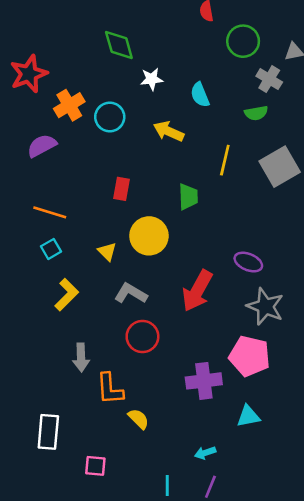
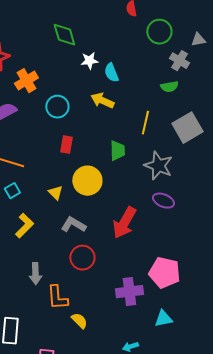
cyan semicircle: (200, 95) -> (111, 73), moved
cyan circle: (110, 117) -> (57, 107), moved
gray star: (265, 306) -> (158, 166), moved

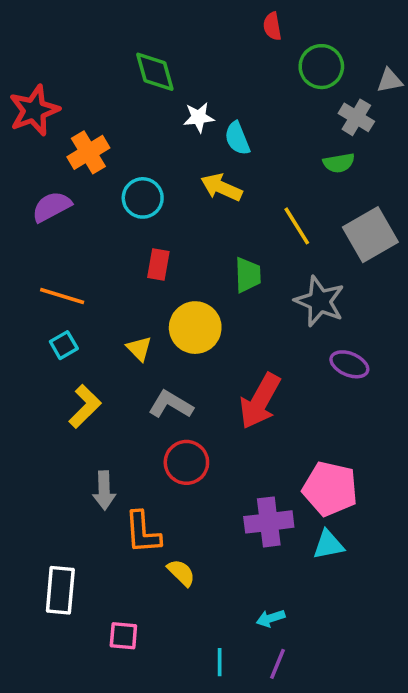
yellow line: (145, 123) -> (297, 226), turned -45
purple ellipse: (163, 201) -> (349, 364), moved
cyan triangle: (163, 319) -> (328, 545), moved

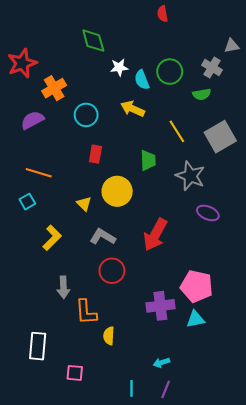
green circle: (321, 67) -> (170, 72), moved
cyan square: (64, 345) -> (27, 202), moved
yellow semicircle: (181, 573) -> (109, 336), turned -132

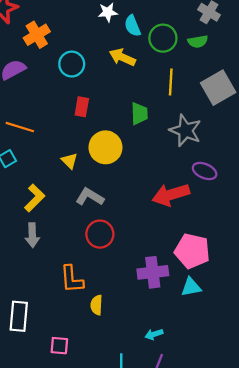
green circle: (170, 72) -> (163, 38), moved
yellow line: (177, 131) -> (171, 82), turned 35
red arrow: (155, 235) -> (171, 195), moved, turned 44
gray arrow: (63, 287) -> (32, 235), moved

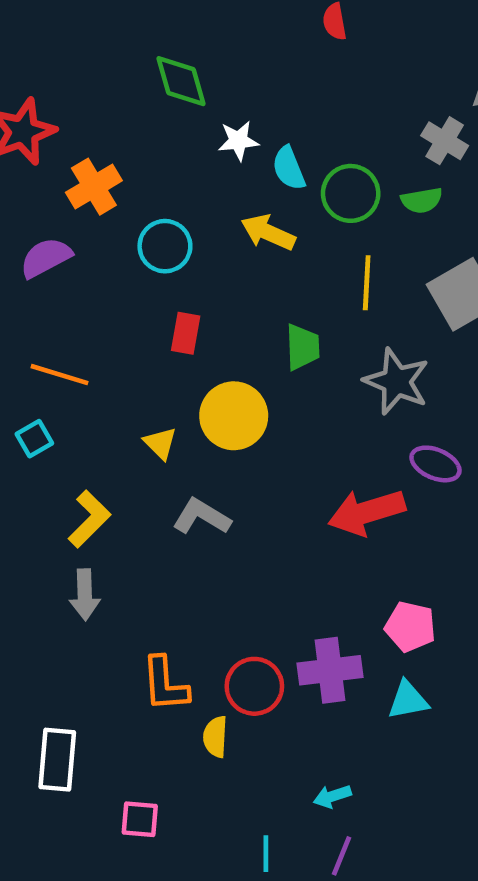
red circle: (100, 234) -> (254, 686), moved
pink pentagon: (192, 251) -> (410, 627), size x0.7

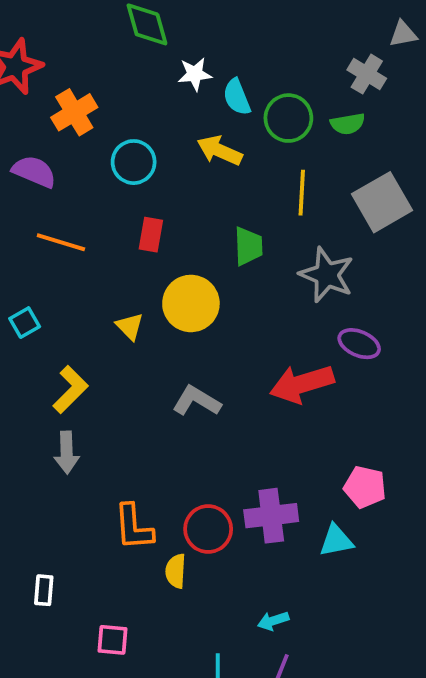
purple semicircle: (46, 258) -> (34, 172), turned 51
orange line: (60, 375) -> (61, 242), moved
gray L-shape: (202, 517) -> (197, 401), moved
pink pentagon: (410, 627) -> (365, 487), moved
white rectangle: (57, 760) -> (44, 590), size x0.6

